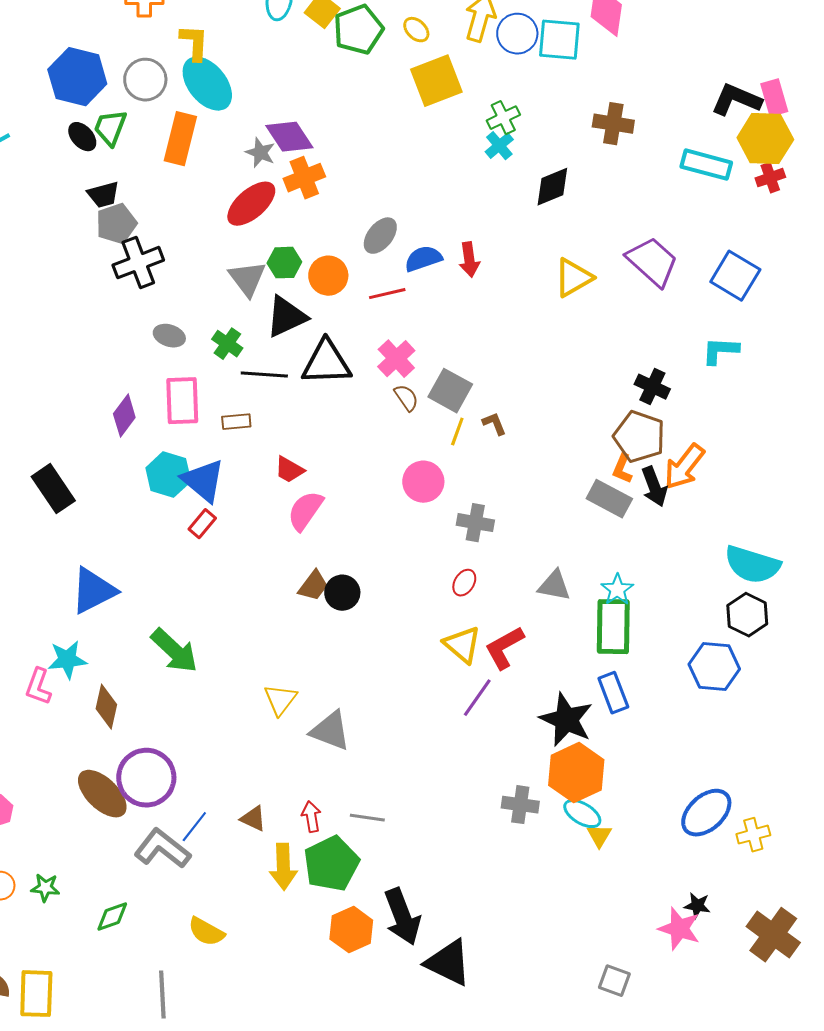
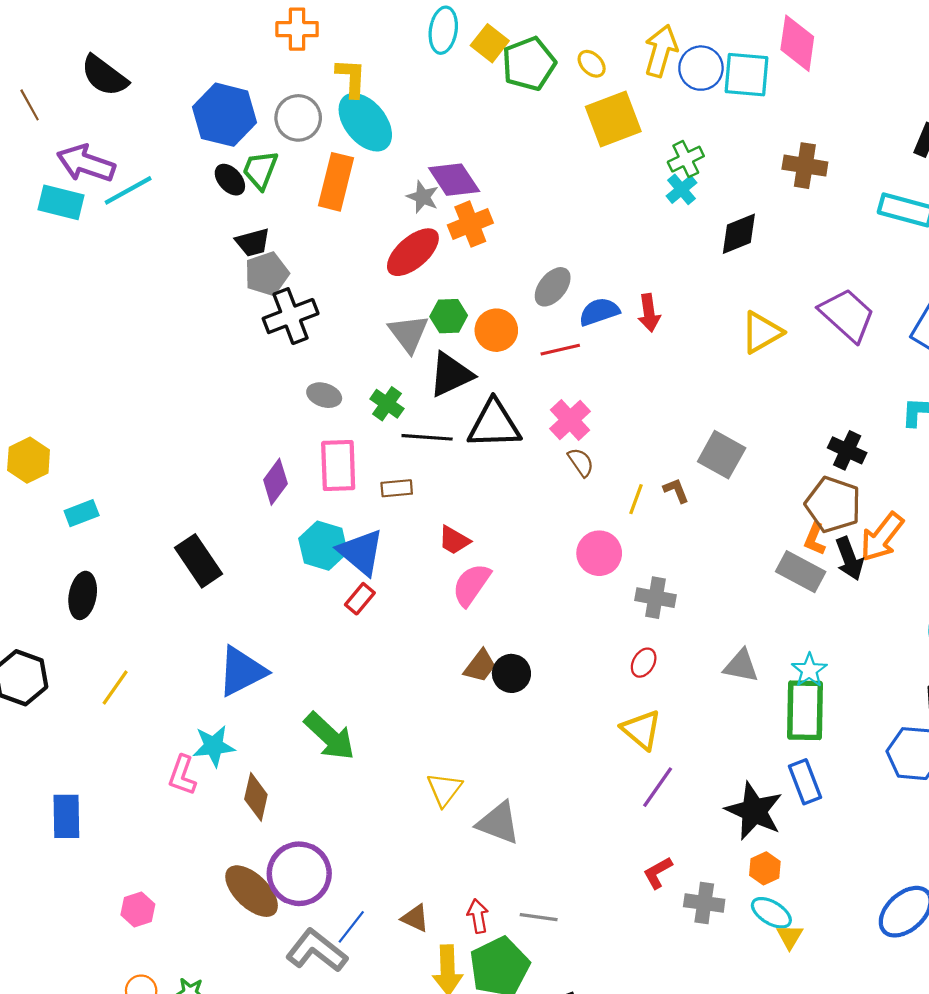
gray square: (450, 391) -> (722, 455), moved
red L-shape: (504, 648) -> (658, 873), moved, size x0.7
orange hexagon: (576, 773) -> (765, 868), size x0.5

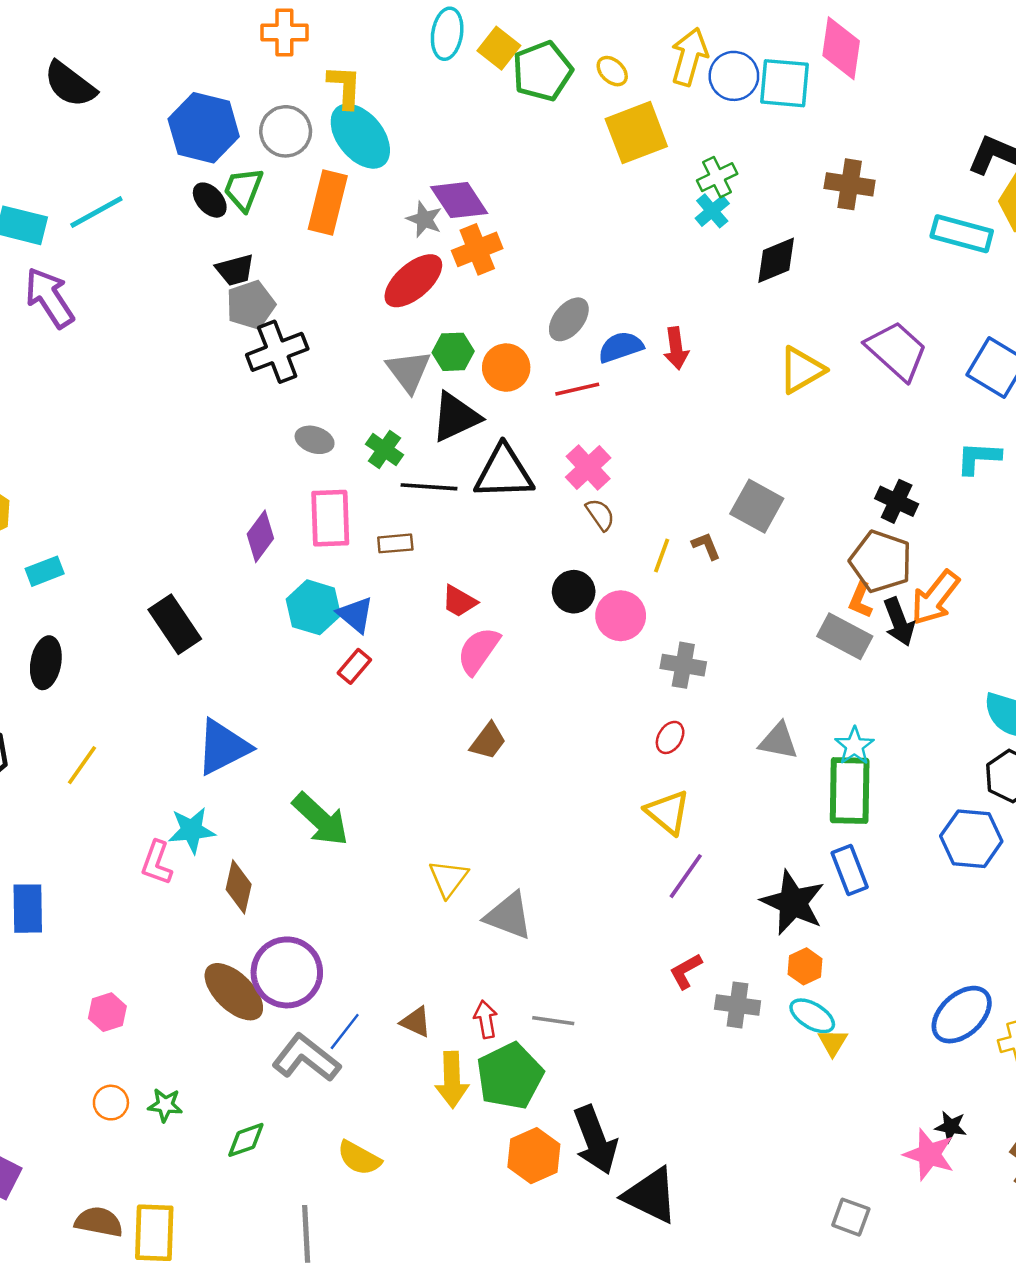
purple arrow: (86, 163) -> (49, 298), moved, turned 38
blue triangle: (361, 552) -> (356, 615), size x0.7
black circle: (511, 673) -> (574, 592), moved

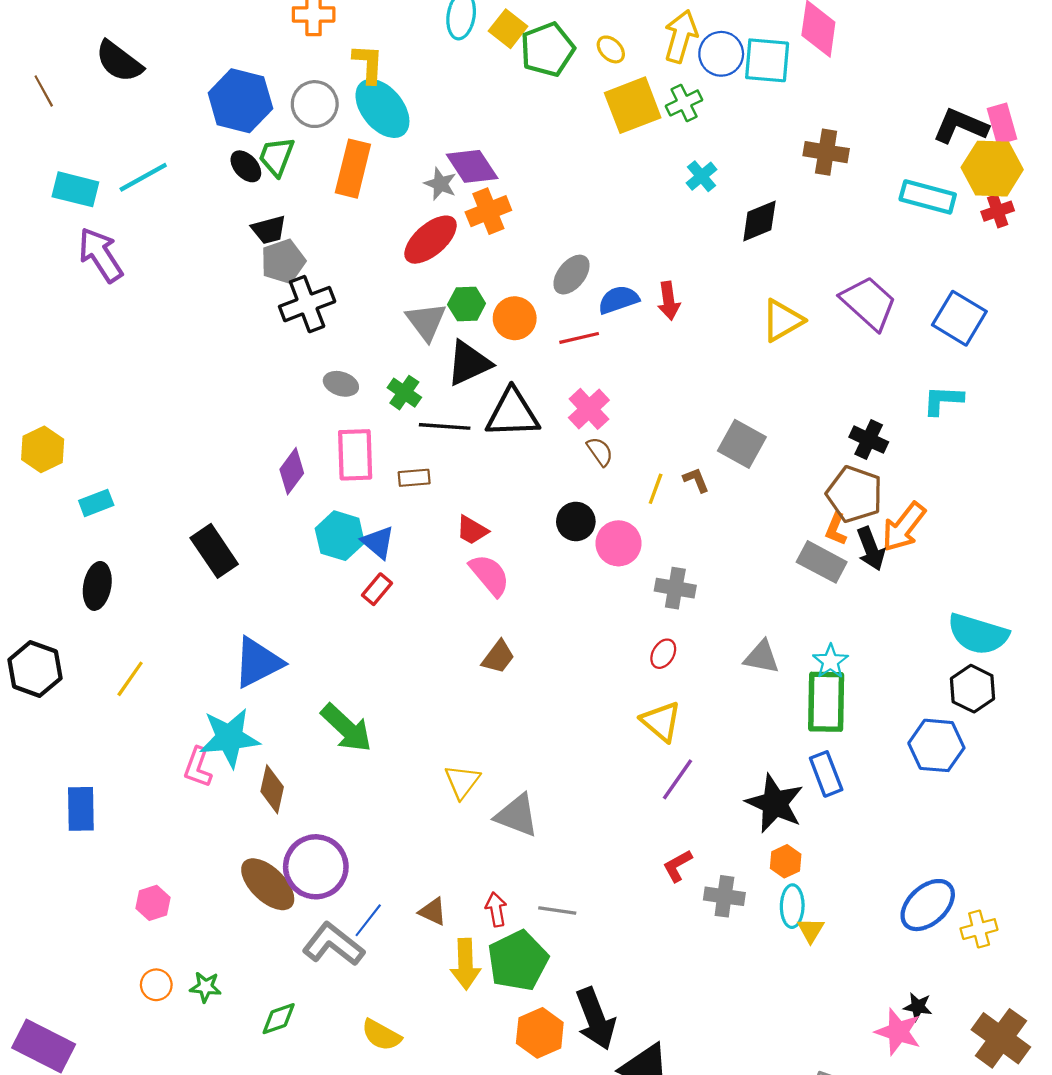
green cross: (717, 177) -> (684, 103), moved
pink semicircle: (478, 651) -> (490, 575), turned 105
cyan star: (192, 830) -> (229, 738), size x1.4
cyan ellipse: (812, 1016) -> (792, 906), turned 60

